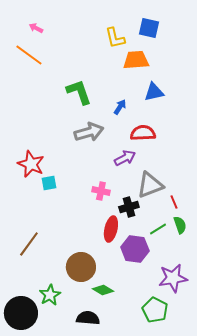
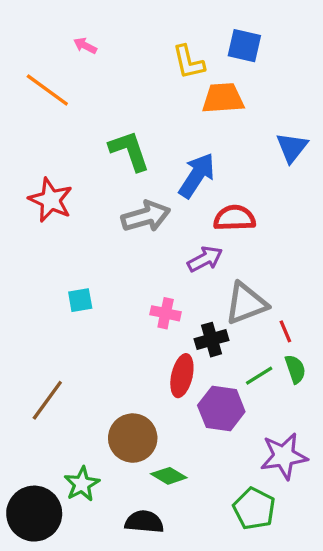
pink arrow: (36, 28) -> (85, 46), moved
blue triangle: (154, 92) -> (292, 147), moved, turned -40
blue arrow: (120, 107) -> (197, 175), size x1.8
red star: (31, 164) -> (51, 200), moved

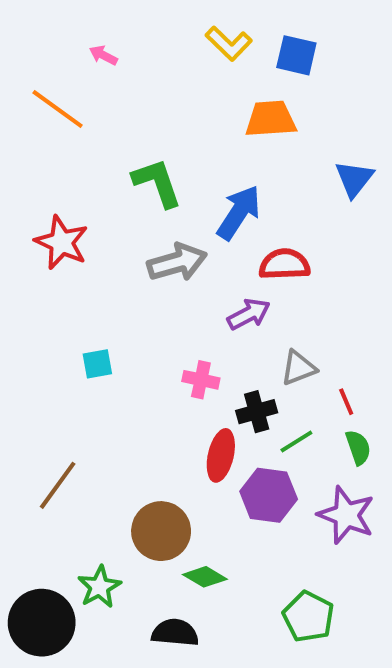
yellow L-shape: (189, 62) -> (229, 43), moved, turned -33
gray triangle: (246, 303) -> (298, 368), size x0.7
green line: (259, 376) -> (296, 441), moved
purple star: (284, 456) -> (346, 515), moved, turned 30

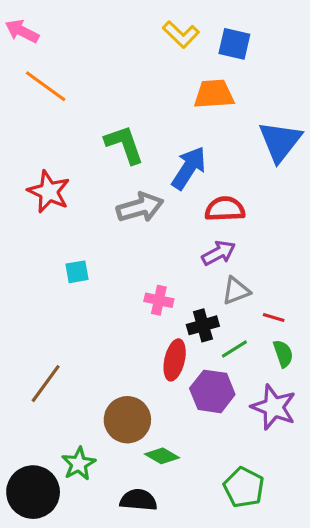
pink arrow: (103, 55) -> (22, 31), moved, size x1.5
blue triangle: (354, 179) -> (280, 141), size x1.4
purple arrow: (249, 314) -> (219, 253), moved
cyan square: (97, 364) -> (77, 272), moved
red line: (346, 402) -> (274, 317), turned -50

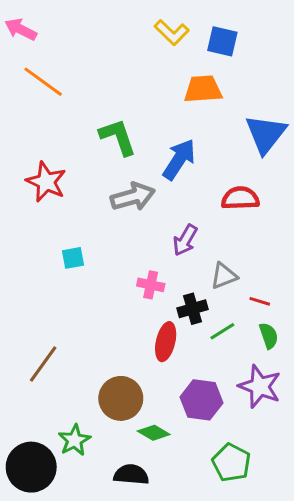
red semicircle: (225, 209) -> (240, 198), moved
purple arrow: (219, 253) -> (185, 240), moved, turned 148
purple hexagon: (212, 391) -> (201, 400), moved

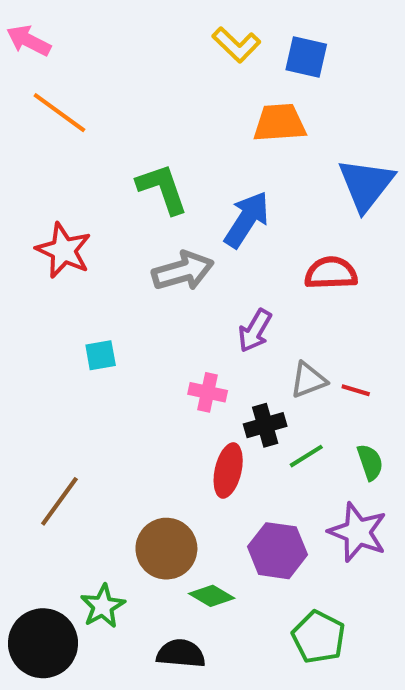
red line: (260, 301) -> (356, 390), moved

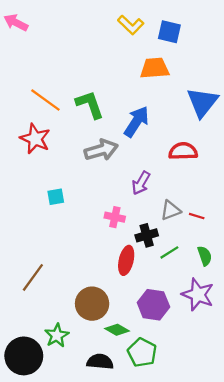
orange line: (59, 113) -> (45, 100), moved
green pentagon: (319, 637) -> (142, 353), moved

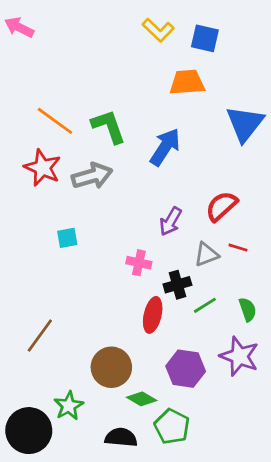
gray arrow: (101, 150) -> (92, 176), moved
red semicircle: (183, 151) -> (221, 206), moved, turned -40
red line: (197, 216) -> (238, 248), moved

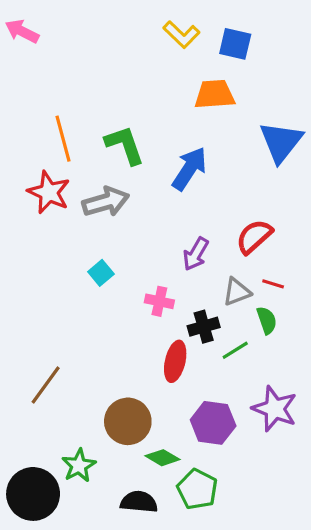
orange line: (55, 121) -> (63, 139), turned 39
cyan square: (67, 238) -> (101, 273), moved, turned -30
green semicircle: (248, 309) -> (267, 320), moved

